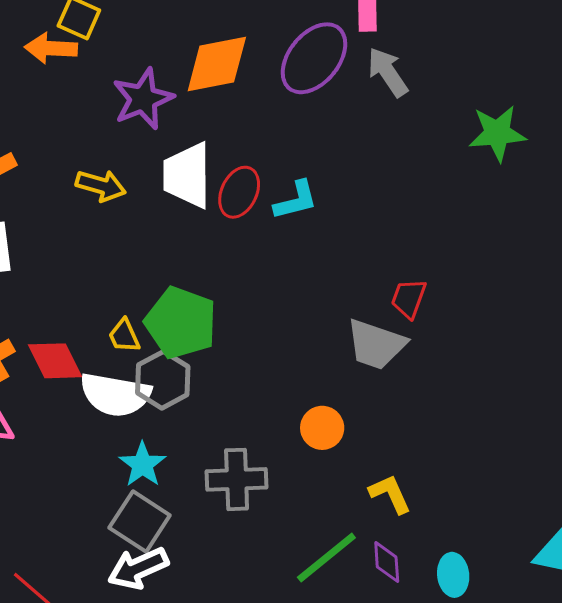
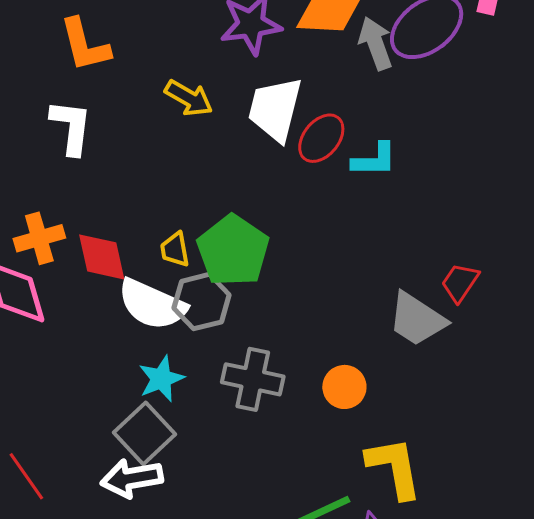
gray arrow: (388, 72) -> (376, 43), moved
gray cross: (237, 479) -> (253, 379), moved
yellow L-shape: (390, 494) -> (394, 468), size x1.5

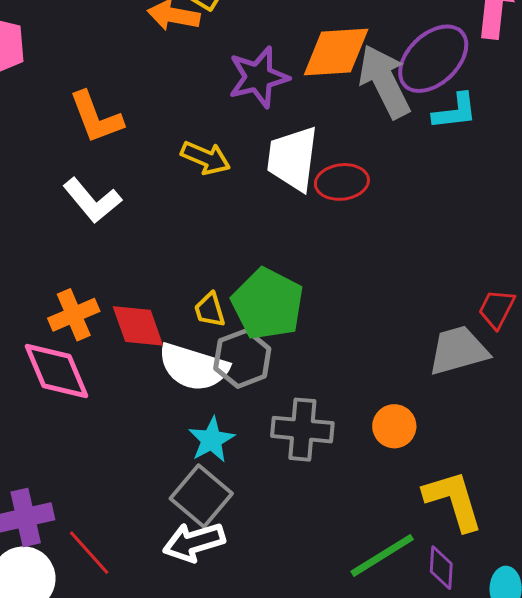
gray arrow: (376, 43) -> (385, 81), size x1.4
white L-shape: (71, 127) -> (92, 200), turned 140
red ellipse: (321, 138) -> (342, 182), turned 51
cyan L-shape: (374, 160) -> (455, 111), moved
gray trapezoid: (417, 319) -> (458, 350), turned 138

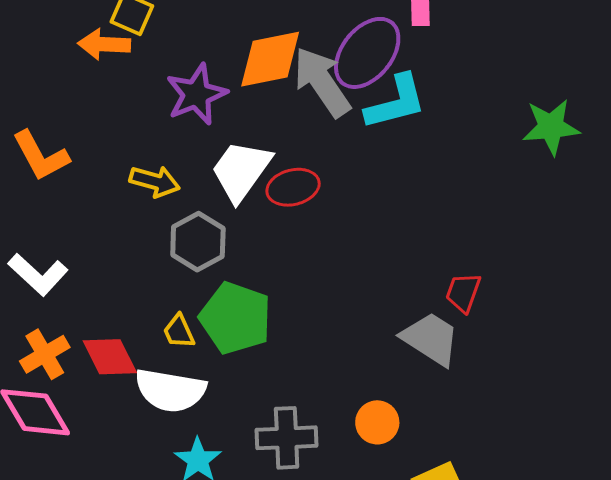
cyan L-shape: (455, 111) -> (396, 102), size x1.4
white trapezoid: (293, 159) -> (241, 171), turned 36
white L-shape: (92, 200) -> (38, 274), moved
gray trapezoid: (458, 350) -> (431, 339), turned 56
gray hexagon: (242, 358) -> (198, 242), moved

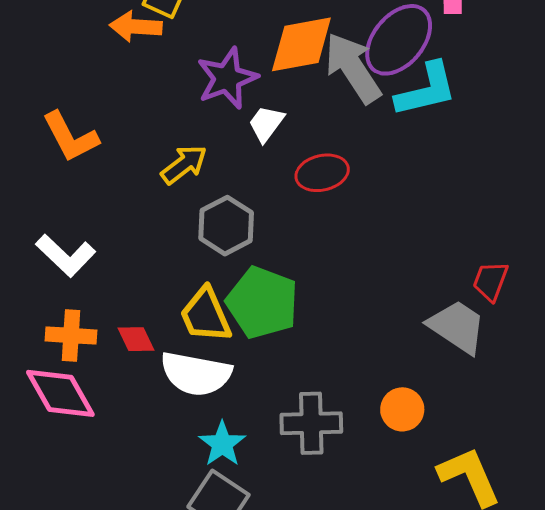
white trapezoid: (241, 171) -> (266, 124), moved, size x0.6
yellow arrow: (155, 181) -> (184, 165), turned -54
yellow trapezoid: (179, 331) -> (205, 315), size x1.6
orange cross: (45, 354) -> (71, 335), turned 33
red diamond: (110, 357) -> (136, 339), size x0.7

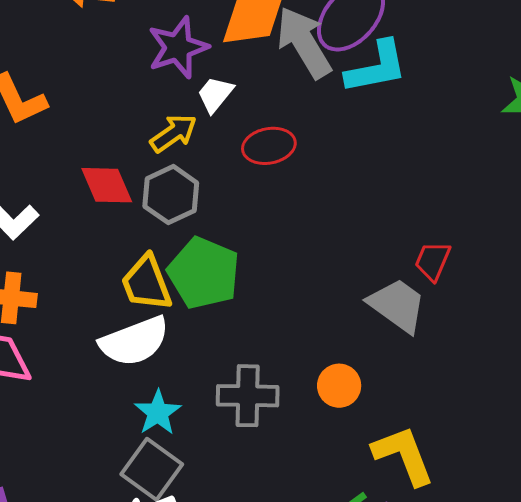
yellow arrow: (184, 165) -> (173, 133), moved
red diamond: (136, 339) -> (107, 185), moved, size x1.4
white semicircle: (196, 374) -> (134, 341), turned -34

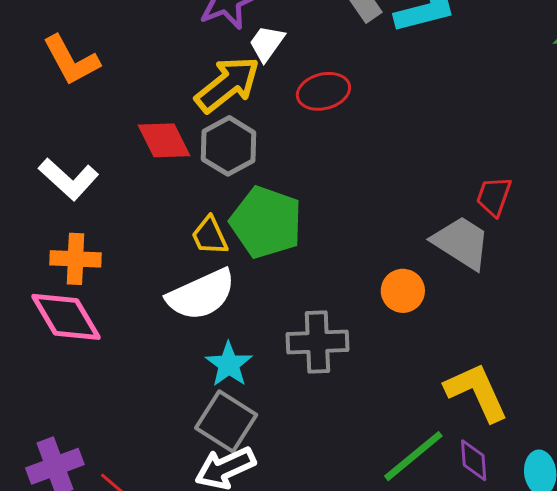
yellow arrow: (173, 133) -> (227, 84), size x1.4
yellow trapezoid: (146, 283) -> (210, 236), size x0.7
orange circle: (339, 386) -> (403, 291), moved

